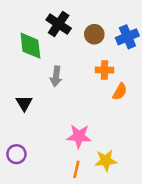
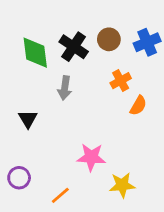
black cross: (59, 24) -> (74, 47), moved
orange cross: (104, 70) -> (121, 81), turned -30
orange line: (76, 169) -> (60, 195), moved, turned 36

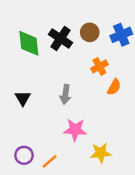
gray arrow: (65, 88) -> (65, 94), moved
purple circle: (19, 178) -> (24, 155), moved

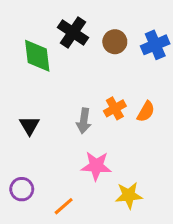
black cross: (61, 38) -> (73, 32), moved
orange cross: (99, 66) -> (115, 108), moved
purple circle: (24, 155) -> (22, 189), moved

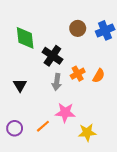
black cross: (73, 32) -> (52, 56), moved
orange line: (64, 206) -> (43, 126), moved

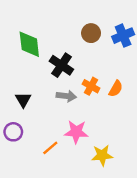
orange cross: (78, 74) -> (91, 86), turned -32
gray arrow: (57, 82) -> (66, 96), turned -91
purple circle: (15, 128) -> (13, 132), moved

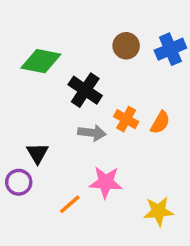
green diamond: (29, 44) -> (41, 61), turned -72
black triangle: (23, 100) -> (37, 153), moved
yellow star: (102, 155) -> (159, 211), moved

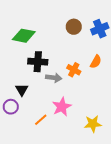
black cross: (85, 90) -> (38, 62), moved, turned -30
orange semicircle: (160, 123) -> (96, 62), moved
pink star: (106, 182) -> (62, 107), turned -30

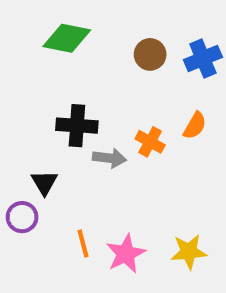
green diamond: (24, 36) -> (67, 38), moved
pink star: (62, 107) -> (126, 254), moved
orange line: (41, 120) -> (83, 243), turned -64

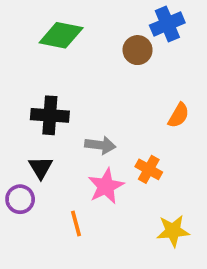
blue cross: (203, 59) -> (167, 24), moved
black cross: (77, 126) -> (50, 115), moved
orange cross: (150, 142) -> (149, 169), moved
pink star: (126, 254) -> (106, 186), moved

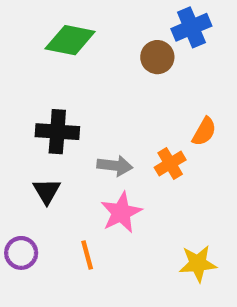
orange cross: (149, 169) -> (170, 164), moved, turned 30
purple circle: (20, 199) -> (21, 253), moved

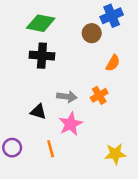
black cross: (57, 132) -> (42, 56), moved
orange semicircle: (204, 132) -> (113, 63), moved
black triangle: (47, 191) -> (38, 112), moved, turned -42

